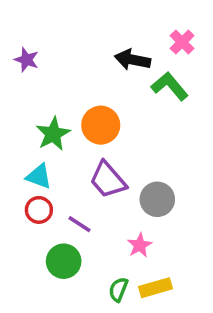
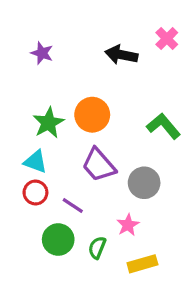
purple star: (27, 60) -> (42, 53), moved
green L-shape: (170, 86) -> (164, 126), moved
green semicircle: (118, 289) -> (97, 248), moved

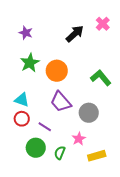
black arrow: (121, 55) -> (75, 34), turned 126
green star: (48, 123) -> (30, 63), moved
yellow rectangle: (142, 264) -> (97, 156), moved

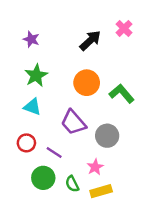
orange circle: (57, 71) -> (87, 83), moved
cyan triangle: (22, 100) -> (32, 107), moved
green semicircle: (60, 153) -> (72, 184), turned -48
yellow rectangle: (97, 156) -> (101, 191), moved

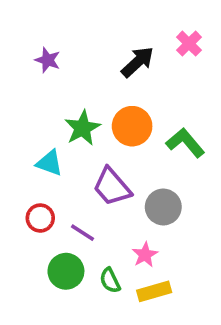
green star: (36, 75) -> (82, 128), moved

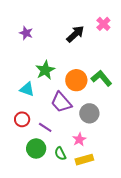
orange circle: (132, 126) -> (76, 80), moved

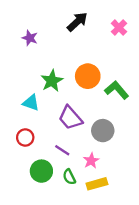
black arrow: (75, 34) -> (77, 22), moved
orange circle: (76, 80) -> (88, 76), moved
purple line: (45, 127) -> (62, 150), moved

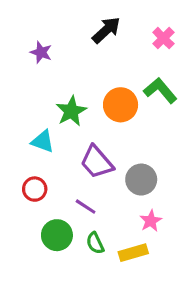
green L-shape: (117, 90) -> (160, 90), moved
pink star: (91, 161) -> (151, 221), moved

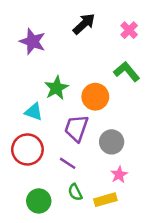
purple star: (41, 52) -> (32, 41), size x1.5
orange circle: (121, 105) -> (95, 97), moved
purple trapezoid: (97, 162) -> (76, 128), turned 60
red circle: (35, 189) -> (27, 149), size x1.6
green circle: (57, 235) -> (39, 201), moved

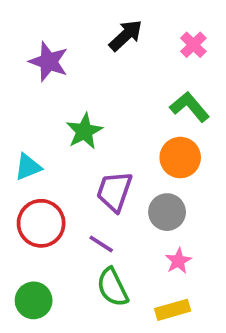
orange circle: (95, 97) -> (180, 158), moved
cyan triangle: (34, 112) -> (28, 167), moved, turned -42
green semicircle: (75, 192) -> (113, 287), size x1.5
yellow rectangle: (105, 200) -> (173, 310), moved
green circle: (39, 201) -> (34, 300), moved

